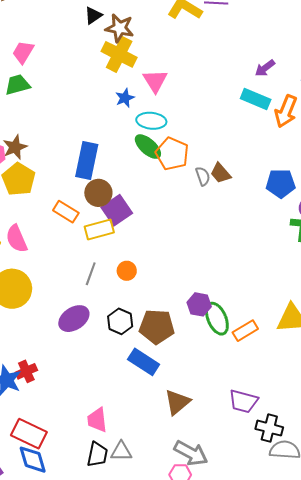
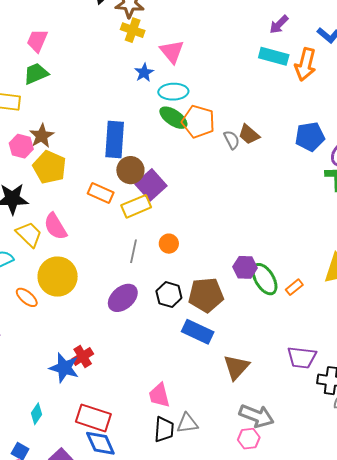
yellow cross: (119, 54) -> (133, 30), size x0.7
orange rectangle: (245, 331) -> (294, 287), size x0.7

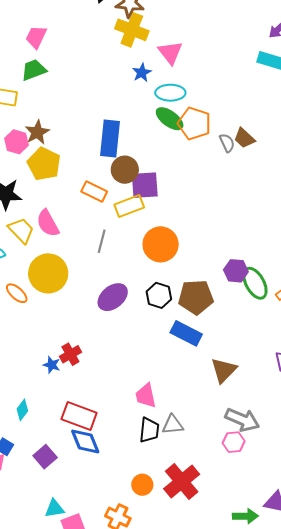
yellow cross: (133, 30) -> (132, 30), size x1.4
purple square: (151, 185) -> (145, 185), turned 36
orange circle: (169, 244) -> (161, 244), size x1.8
gray line: (133, 251) -> (102, 241), moved
blue star: (64, 368) -> (52, 365), size x0.6

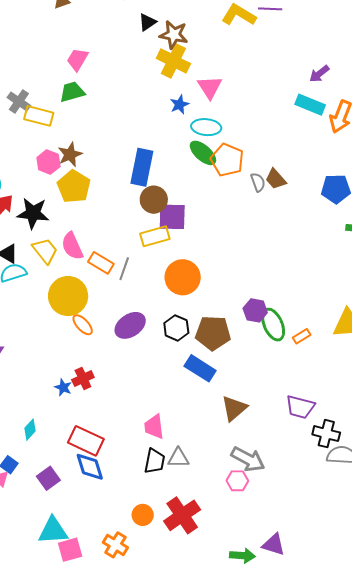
orange rectangle: (94, 191) -> (101, 263), moved
orange ellipse: (17, 293) -> (83, 325), moved
cyan triangle: (54, 508) -> (53, 531), size x1.5

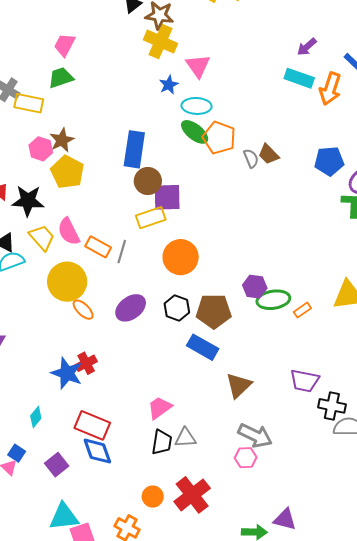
green ellipse: (273, 325) -> (273, 300), turned -72
blue star: (63, 387) -> (67, 373), size x1.8
pink trapezoid: (154, 427) -> (160, 408), turned 64

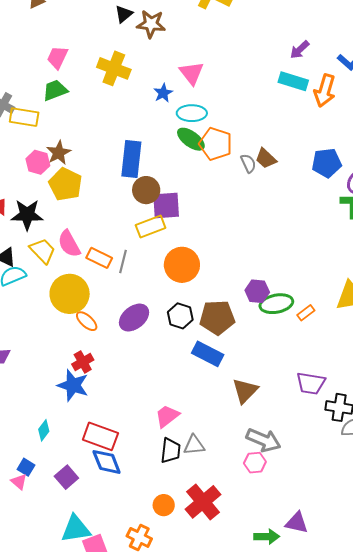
yellow cross: (160, 42) -> (114, 68), moved
red cross: (86, 363) -> (83, 362), moved

